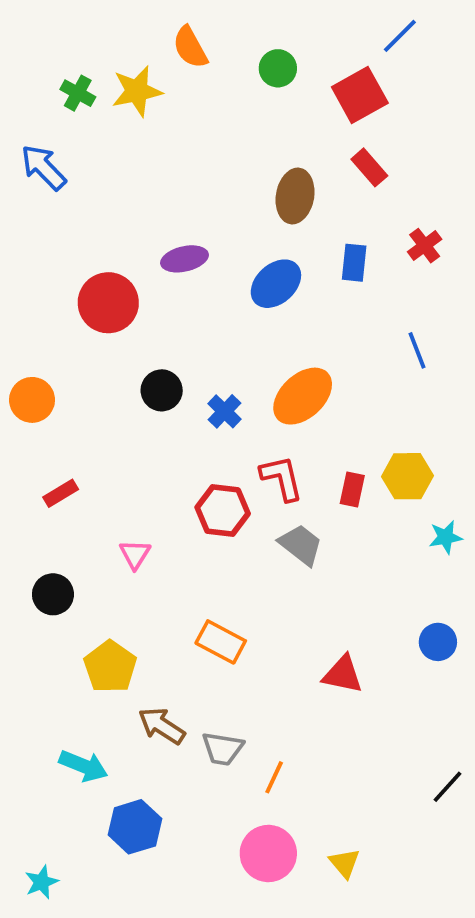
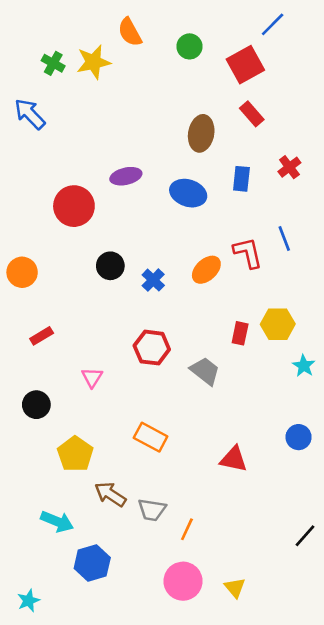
blue ellipse: (276, 284) -> (188, 193), turned 60
orange ellipse: (303, 396) -> (206, 270), size x0.7
red L-shape: (282, 478) -> (248, 253), moved
cyan star: (446, 537) -> (304, 366), turned -30

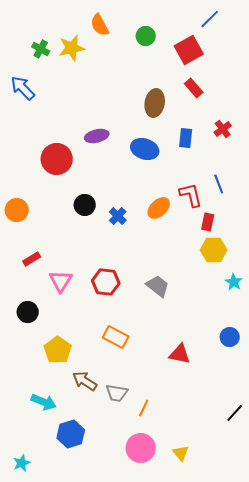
red rectangle: (240, 333) -> (208, 222), moved
red hexagon: (152, 348) -> (106, 282), moved
pink triangle: (92, 377) -> (61, 281), moved, size x1.4

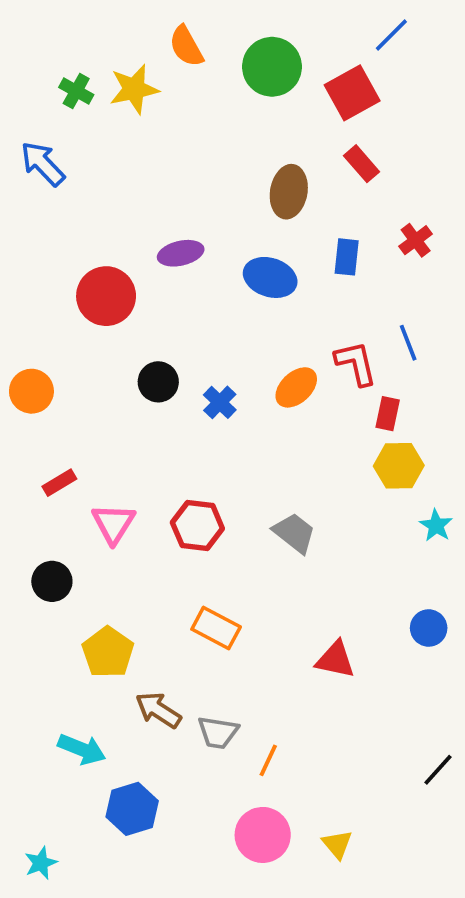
green circle: (146, 36) -> (272, 67), size x1.6

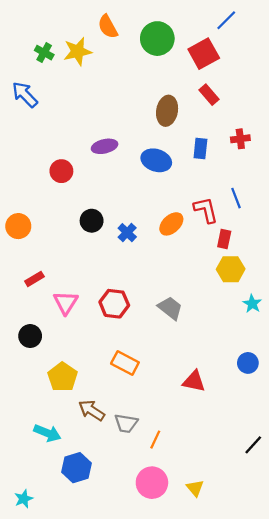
red cross: (416, 240) -> (240, 139), turned 30
red circle: (106, 296) -> (61, 171), size x0.7

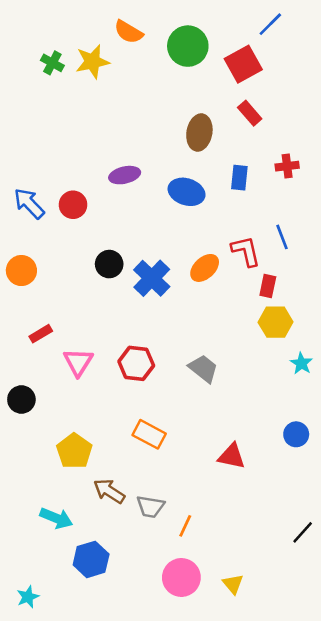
orange semicircle: (108, 27) -> (128, 32), turned -30
blue arrow: (25, 95) -> (29, 203), moved
blue cross: (127, 233) -> (152, 278), size x1.6
black circle: (30, 336) -> (21, 399), moved

